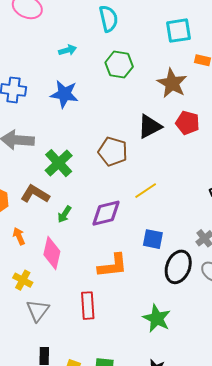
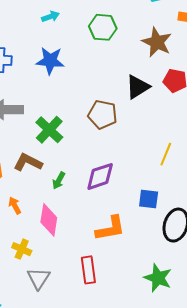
yellow line: (146, 191) -> (166, 154), moved, turned -30

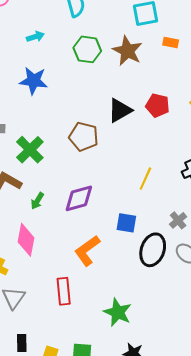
brown star: (157, 42) -> (127, 51), moved
orange L-shape: (110, 228) -> (87, 251), turned 152
green star: (158, 278) -> (118, 312), moved

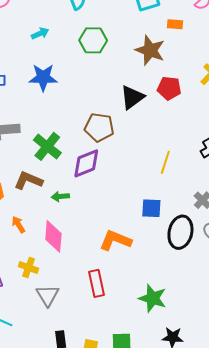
brown star: (127, 51) -> (150, 50), moved
purple diamond: (79, 198) -> (86, 163), moved
green arrow: (37, 201) -> (60, 196), turned 60
orange L-shape: (87, 251) -> (115, 240), turned 64

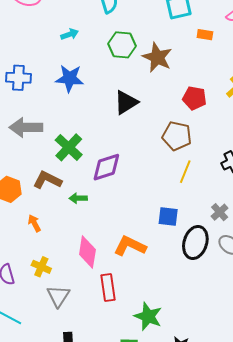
brown star: (150, 50) -> (157, 57), moved
black triangle: (132, 97) -> (126, 102), moved
brown pentagon: (99, 127) -> (177, 136), moved
pink diamond: (53, 236) -> (87, 252), moved
green star: (153, 298) -> (148, 316), moved

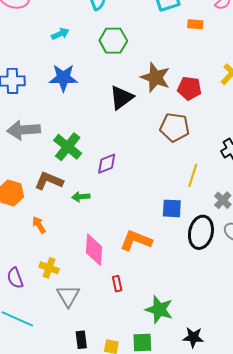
brown star: (157, 57) -> (155, 77), moved
purple diamond: (106, 167) -> (107, 164), size x0.7
yellow line: (185, 172) -> (193, 175), moved
red rectangle: (108, 288) -> (117, 284), size x0.6

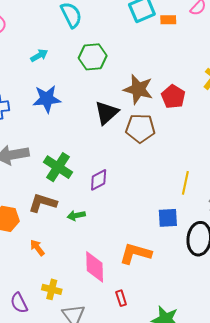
orange rectangle: (195, 24) -> (168, 20), moved
red pentagon: (189, 88) -> (173, 97), turned 30
brown pentagon: (175, 127) -> (140, 128), moved

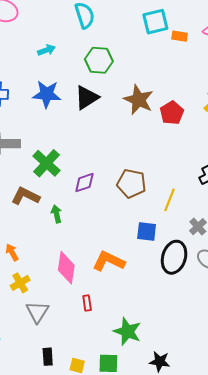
black triangle: (107, 113) -> (87, 98), moved
brown pentagon: (140, 128) -> (131, 183), moved
green arrow: (76, 215) -> (56, 214), turned 78
orange arrow: (37, 248) -> (12, 252), moved
yellow cross: (52, 289) -> (20, 283), turned 36

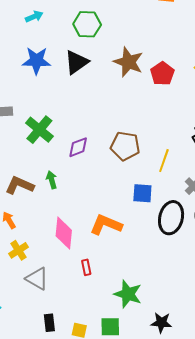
brown L-shape: (25, 196) -> (20, 185), moved
gray triangle: (37, 312) -> (37, 279), turned -30

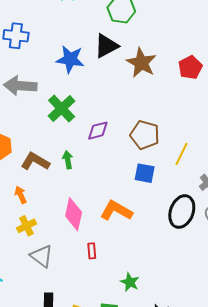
blue star: (36, 61) -> (70, 59), moved
brown star: (128, 62) -> (141, 63), moved
blue square: (142, 193) -> (145, 173), moved
green star: (128, 294) -> (130, 282), size x0.7

